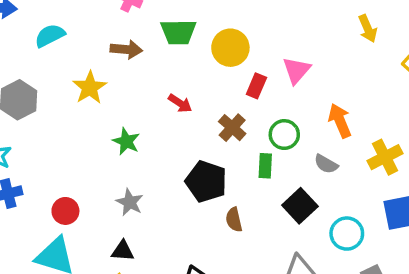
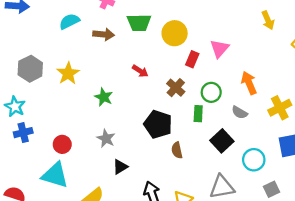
cyan semicircle: (50, 36) -> (69, 21), moved
yellow star: (90, 88) -> (68, 73), moved
black triangle: (123, 251) -> (120, 167), moved, turned -35

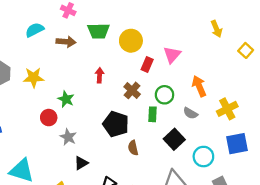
red arrow: (140, 71) -> (100, 75), turned -120
yellow star: (68, 73) -> (34, 77), turned 30
red circle: (62, 144) -> (49, 118), moved

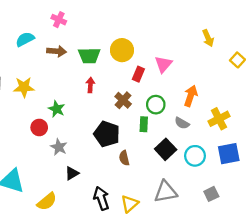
green trapezoid: (98, 31) -> (89, 56), moved
orange arrow: (199, 86) -> (191, 96), turned 42
cyan circle: (203, 157) -> (195, 156), moved

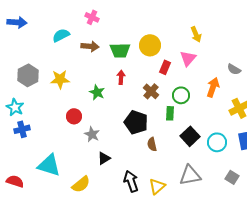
yellow arrow: (208, 38) -> (196, 34), moved
green star: (57, 109) -> (97, 92), moved
gray semicircle: (182, 123) -> (234, 69), moved
gray square: (211, 194) -> (232, 177), turned -32

